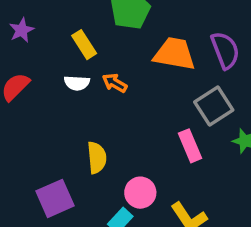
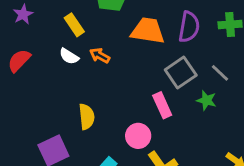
purple semicircle: (225, 50) -> (189, 27), turned 32
white semicircle: (77, 83) -> (69, 56), turned 30
pink circle: (140, 193) -> (138, 136), moved

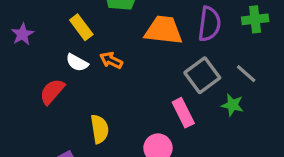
purple star: (23, 14) -> (22, 34), moved
red semicircle: (19, 60) -> (52, 91), moved

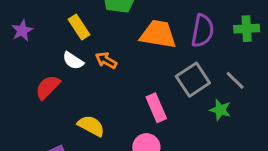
pink rectangle: (183, 113) -> (156, 108), moved
yellow semicircle: (100, 129) -> (91, 126), turned -56

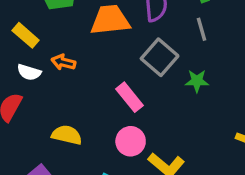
gray line: (235, 80) -> (202, 29), moved, turned 45

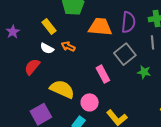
yellow semicircle: (67, 135) -> (62, 89), size x1.4
pink circle: (131, 141) -> (90, 102), moved

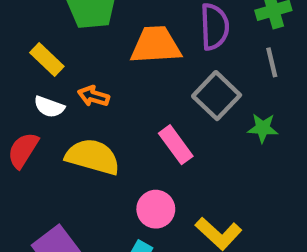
yellow semicircle: (62, 89) -> (93, 157), moved

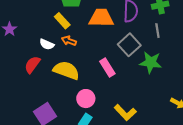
yellow rectangle: (47, 59) -> (62, 21), moved
green star: (263, 128) -> (151, 62), size x1.5
pink circle: (156, 209) -> (86, 99), moved

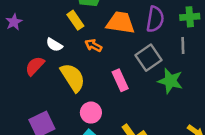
orange arrow: (69, 41) -> (93, 45), moved
yellow semicircle: (66, 70) -> (73, 77), turned 30

